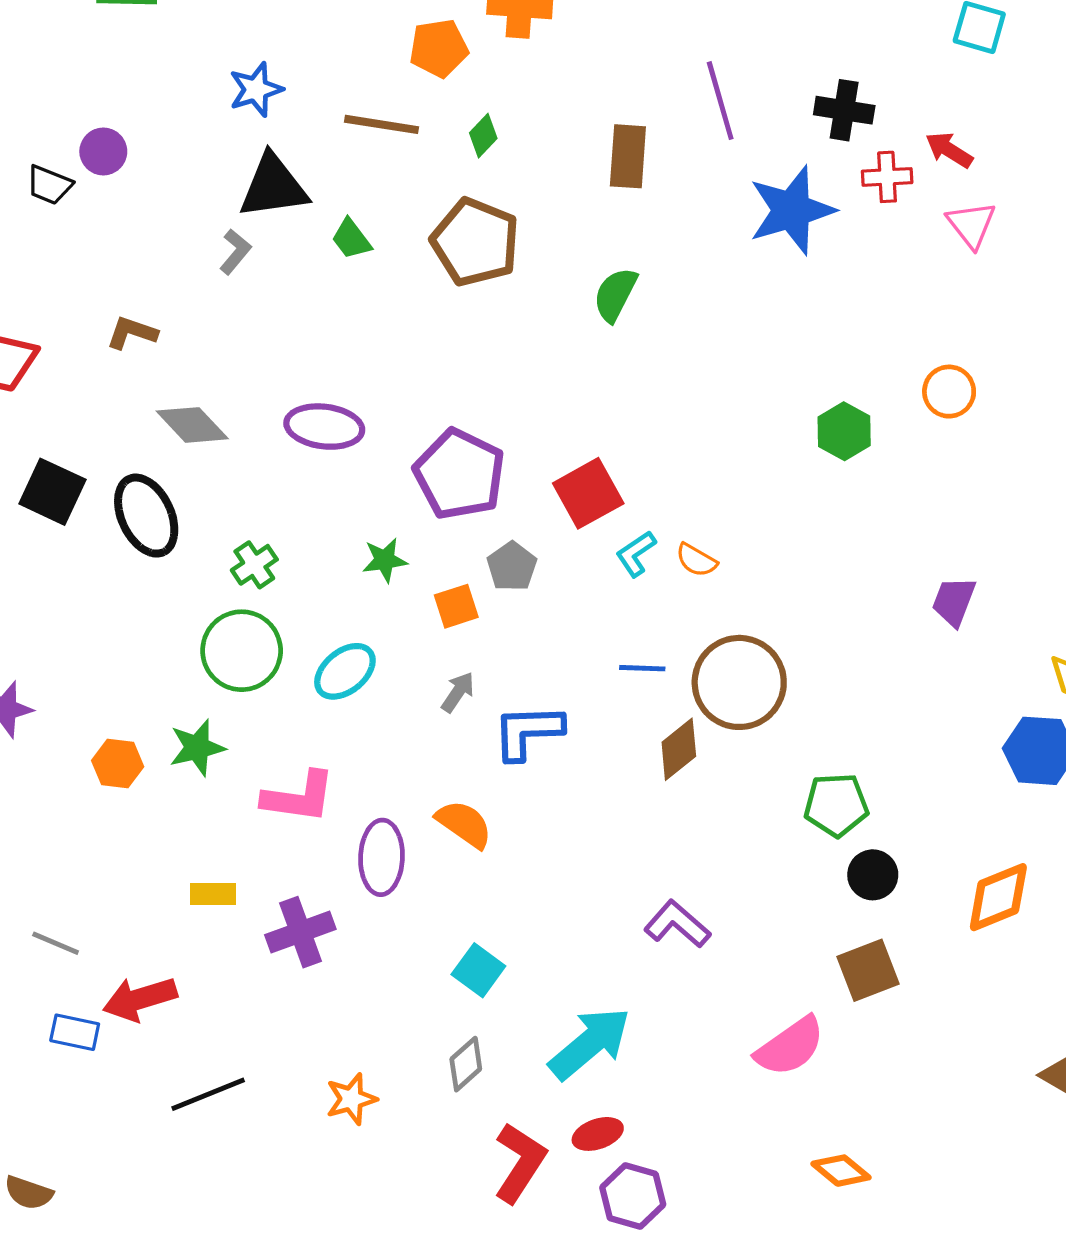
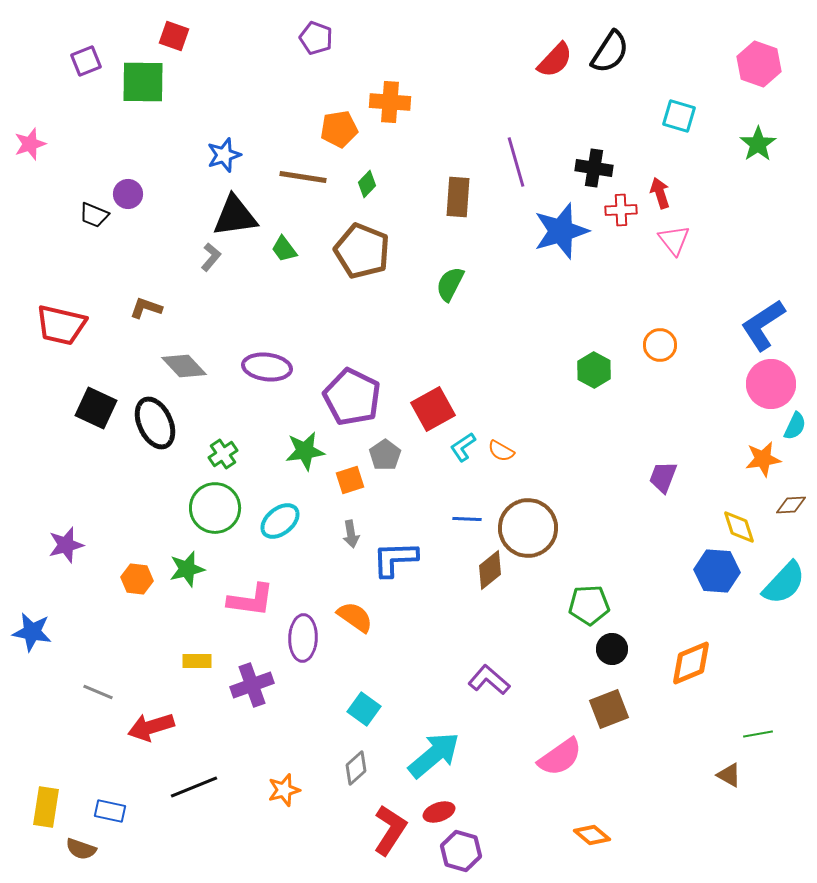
red arrow: (949, 150) -> (660, 193), turned 40
green star: (385, 560) -> (305, 451), size x1.4
gray arrow: (458, 692) -> (351, 534), turned 136
blue rectangle: (75, 1032) -> (110, 811), moved

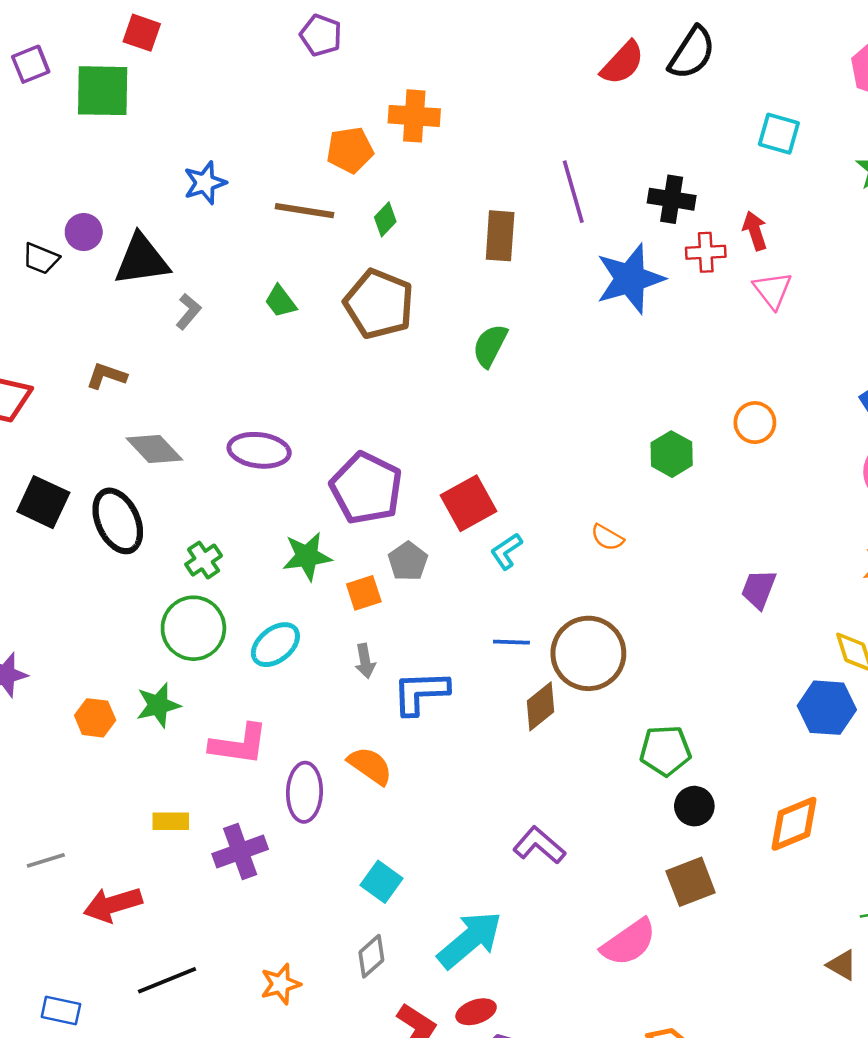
black triangle: (235, 216) -> (142, 260), moved
orange semicircle: (501, 451) -> (607, 537), moved
gray line: (98, 692) -> (46, 860), turned -40

